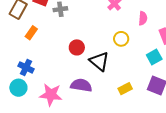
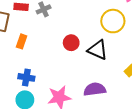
yellow circle: (121, 39) -> (113, 21), size x1.5
purple semicircle: (81, 85) -> (95, 89), moved

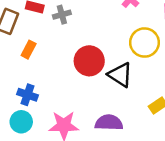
red circle: (71, 43) -> (89, 61), size x1.5

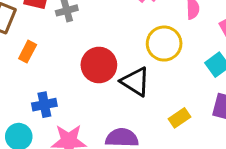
blue cross: (28, 95) -> (44, 105), moved, turned -30

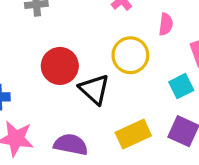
yellow rectangle: (180, 118) -> (133, 134), size x1.5

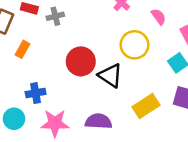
pink semicircle: (166, 24) -> (159, 17), turned -35

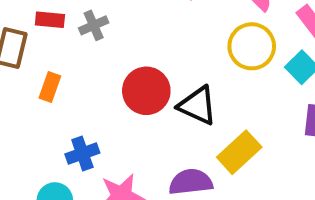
yellow circle: (134, 45) -> (252, 46), moved
yellow rectangle: (146, 106) -> (239, 152), moved

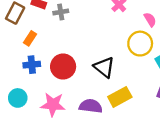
red circle: (146, 91) -> (63, 67), moved
blue cross: (82, 153) -> (32, 65), moved

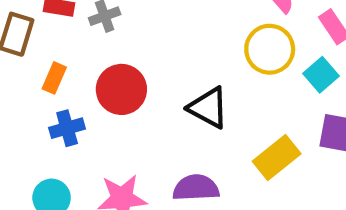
red circle: (63, 67) -> (121, 89), moved
yellow rectangle: (120, 97) -> (277, 158), moved

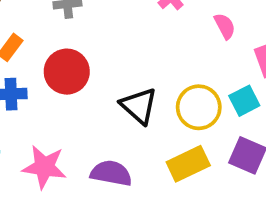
yellow circle: (270, 49) -> (199, 107), moved

